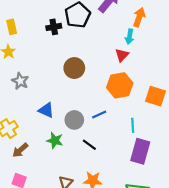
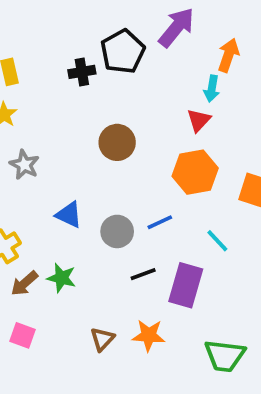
cyan line: (133, 125) -> (217, 241), turned -40
green star: (55, 140) -> (61, 278), moved
black line: (89, 145) -> (143, 274), turned -56
purple rectangle: (140, 151) -> (186, 285), moved

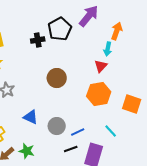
blue line: (160, 222) -> (78, 132), moved

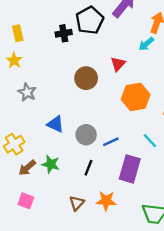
cyan arrow: (108, 49) -> (146, 44), turned 40
red triangle: (101, 66) -> (118, 64), moved
black line: (71, 149) -> (88, 168), moved, turned -48

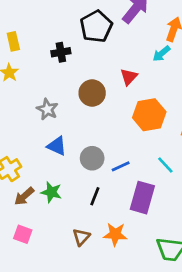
black cross: (64, 33) -> (61, 52), moved
gray star: (27, 92) -> (47, 109), moved

